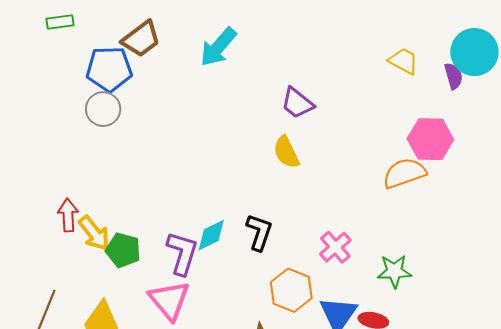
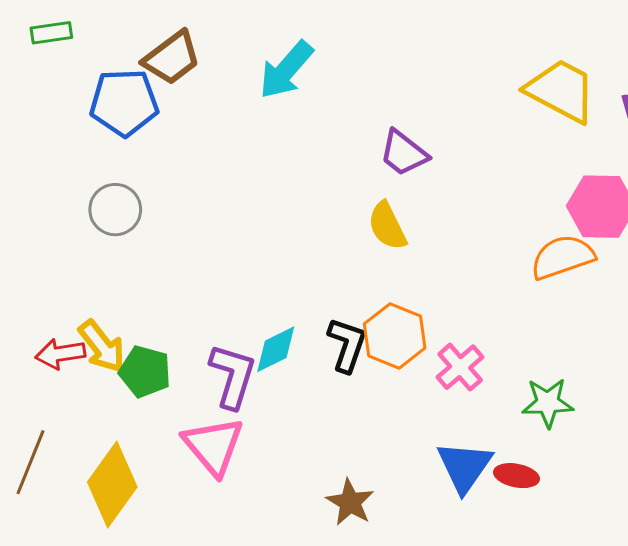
yellow trapezoid: (403, 61) -> (561, 91), size x1.6
gray circle: (103, 109) -> (115, 210), moved
red arrow: (68, 215) -> (60, 354), moved, turned -96
orange hexagon: (291, 290) -> (395, 336), moved

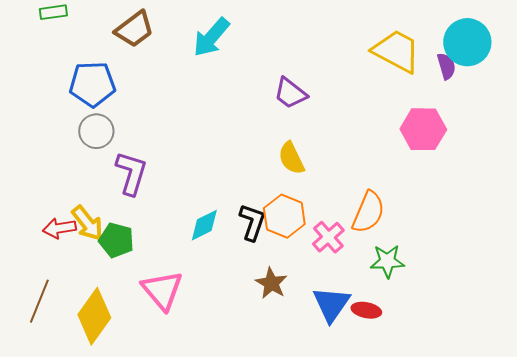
blue pentagon: (124, 103) -> (92, 84), moved
yellow semicircle: (387, 226) -> (291, 158), moved
orange semicircle: (563, 257) -> (368, 212), moved, turned 132
purple L-shape: (233, 376) -> (131, 173), moved
brown star: (350, 502) -> (271, 283), moved

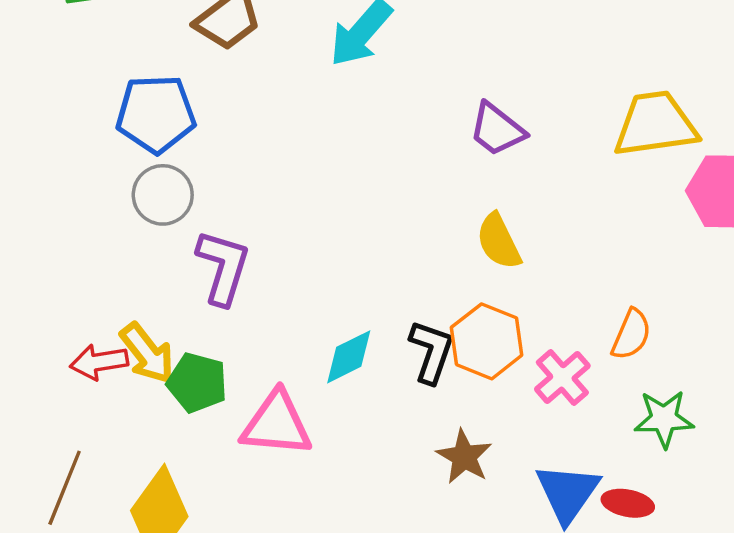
yellow trapezoid: (396, 51) -> (655, 124), moved, turned -36
orange semicircle: (368, 212) -> (631, 334), size x0.7
pink triangle: (162, 290) -> (276, 424), moved, turned -45

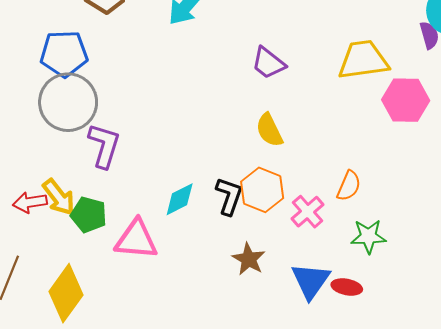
gray circle: (163, 195) -> (68, 102), size x1.6

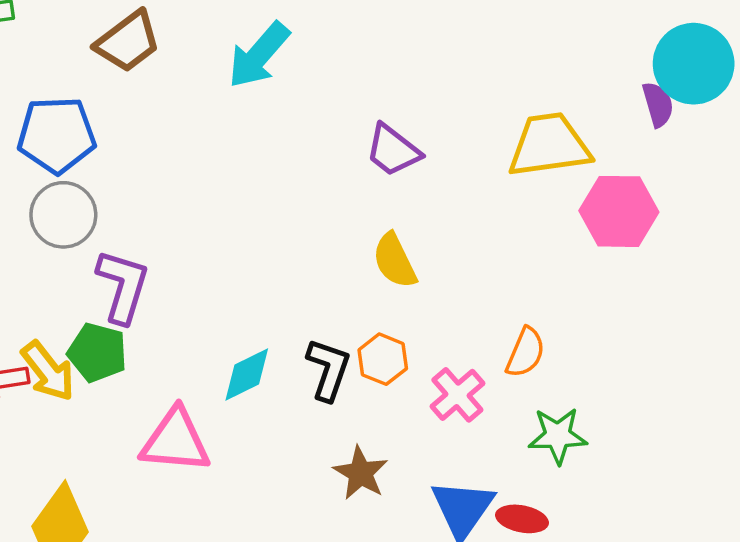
gray circle: (68, 102) -> (63, 215), size x0.7
orange hexagon: (262, 190) -> (383, 359), size x0.7
green pentagon: (89, 215) -> (97, 352), moved

